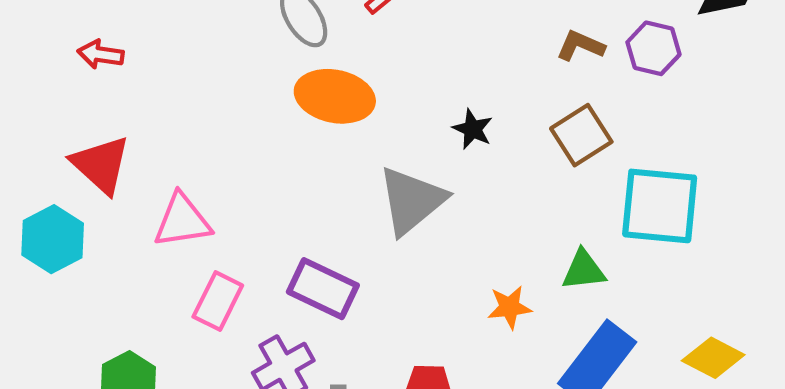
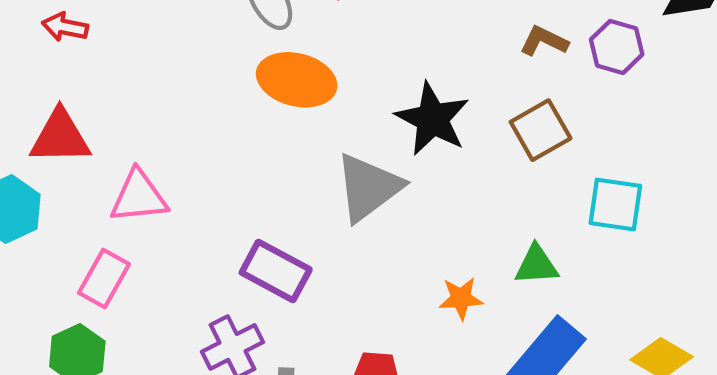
black star: (473, 129) -> (432, 119), size x1.8
red triangle: (101, 165) -> (60, 137), turned -46
cyan square: (660, 206) -> (615, 204), size x0.7
pink rectangle: (218, 301) -> (104, 278), moved

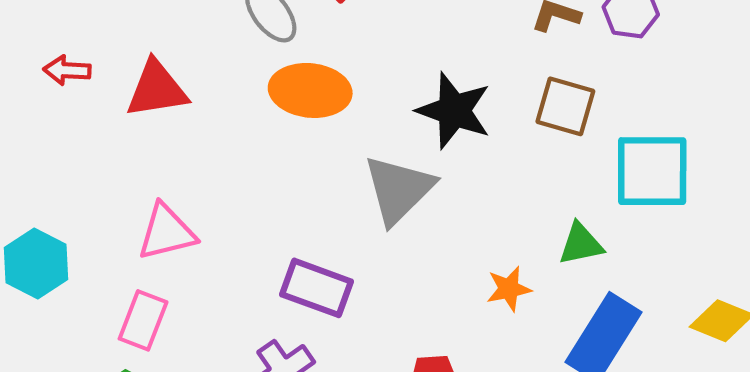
brown square: (541, 130) -> (565, 106), turned -36
red triangle: (60, 137) -> (157, 89), moved
cyan square: (615, 204) -> (652, 171), size x1.4

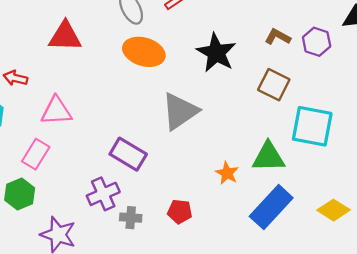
red arrow: (67, 70) -> (15, 78), moved
black star: (454, 111) -> (216, 53), moved
green triangle: (581, 244) -> (268, 157), size x1.4
orange star: (509, 289) -> (227, 173), turned 30

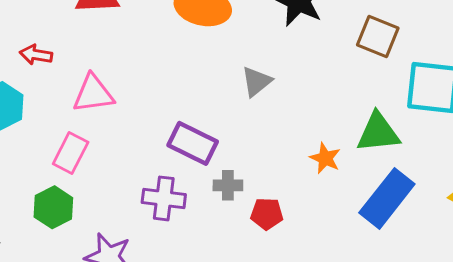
gray triangle: (180, 111) -> (257, 81), size x0.6
purple cross: (103, 194) -> (164, 198), turned 36
gray cross: (131, 218) -> (228, 185), moved

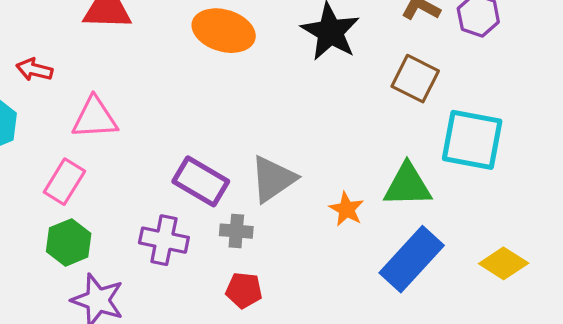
gray triangle: (257, 81) -> (273, 179), moved, size x1.4
green hexagon: (53, 207) -> (69, 242), moved
red pentagon: (267, 214) -> (244, 290), moved

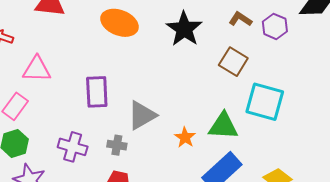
purple rectangle: (201, 181) -> (97, 92), moved, turned 52

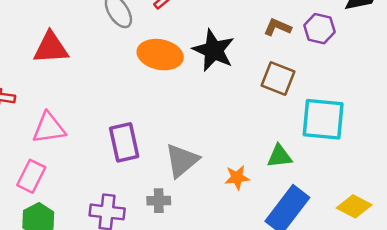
orange ellipse: (119, 23) -> (160, 55), moved
green triangle: (223, 126) -> (280, 156), size x0.7
orange star: (185, 137) -> (237, 178), turned -30

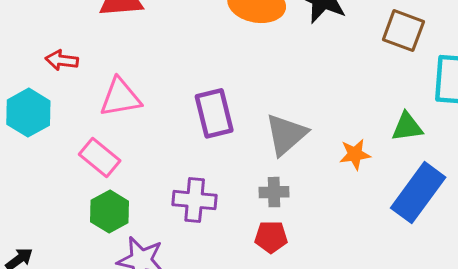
pink rectangle: (31, 176) -> (100, 157), turned -76
gray cross: (159, 201) -> (274, 192), moved

